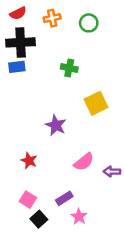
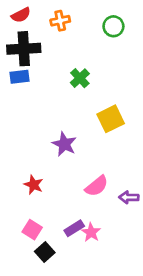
green circle: (89, 23) -> (113, 26), moved
green cross: (69, 68) -> (80, 78), turned 35
pink star: (79, 217) -> (91, 232), moved

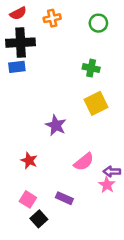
green cross: (80, 78) -> (91, 68), moved, turned -35
purple rectangle: (74, 228) -> (64, 198), turned 56
pink star: (91, 232) -> (107, 185), moved

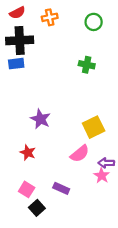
yellow square: (96, 103) -> (94, 127), moved
purple star: (56, 125) -> (40, 119), moved

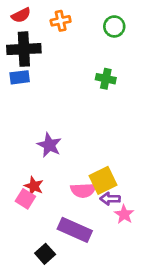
yellow square: (94, 127) -> (103, 180), moved
pink semicircle: (80, 154) -> (83, 190), moved, turned 36
purple arrow: (106, 163) -> (110, 199), moved
purple rectangle: (61, 188) -> (75, 230), size x1.6
pink square: (27, 189) -> (25, 199), moved

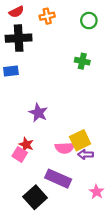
blue rectangle: (20, 77) -> (11, 71), moved
pink star: (124, 214) -> (97, 192), moved
black square: (45, 254) -> (35, 197), size x1.5

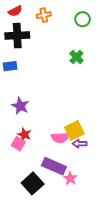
green cross: (82, 61) -> (76, 57), turned 32
purple star: (38, 113) -> (20, 106), moved
pink star: (97, 192) -> (70, 178), moved

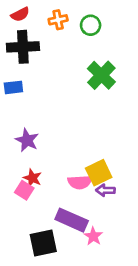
green circle: (83, 19) -> (91, 25), moved
green cross: (76, 57) -> (101, 75), size x1.5
black square: (33, 183) -> (43, 243), turned 30

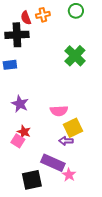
red semicircle: (20, 14) -> (26, 18), moved, turned 96
green circle: (91, 25) -> (76, 11), moved
pink semicircle: (80, 182) -> (59, 111), moved
purple arrow: (105, 190) -> (66, 141), moved

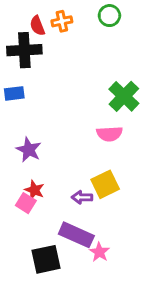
green cross: (75, 56) -> (124, 96), moved
pink semicircle: (59, 111) -> (109, 134), moved
purple arrow: (66, 141) -> (82, 197), moved

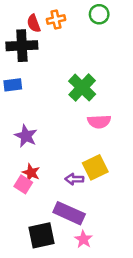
green cross: (124, 96) -> (82, 88), moved
pink star: (99, 252) -> (83, 239), moved

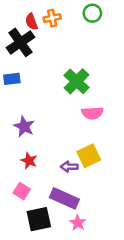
black cross: (22, 46) -> (20, 42), turned -32
pink square: (23, 184) -> (22, 191), moved

